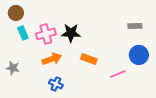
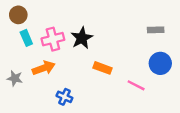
black star: (71, 33) -> (82, 38), turned -30
orange arrow: (52, 59) -> (44, 68), moved
pink line: (118, 74) -> (136, 85), turned 49

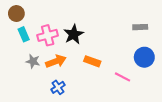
orange arrow: (44, 68) -> (56, 61), moved
gray star: (15, 78) -> (33, 61), moved
blue cross: (64, 97) -> (58, 87), turned 32

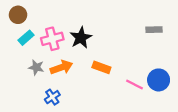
cyan rectangle: (24, 34) -> (26, 38), turned 72
blue circle: (144, 57) -> (159, 80), moved
blue cross: (58, 87) -> (52, 97), moved

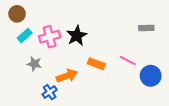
orange arrow: (61, 67) -> (67, 76), moved
pink line: (135, 85) -> (128, 61), moved

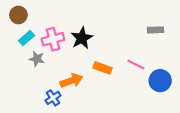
gray star: (34, 64) -> (37, 59), moved

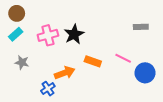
cyan rectangle: (26, 38) -> (16, 34), moved
gray star: (37, 59) -> (22, 62), moved

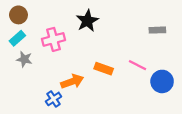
black star: (74, 34) -> (87, 21), moved
gray star: (22, 62) -> (24, 59), moved

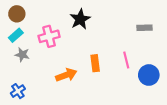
pink line: (138, 65) -> (126, 60), turned 49
orange rectangle: (104, 69) -> (95, 63), turned 63
blue cross: (54, 99) -> (18, 91), moved

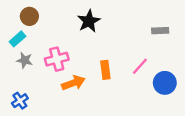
brown circle: (17, 14) -> (29, 16), moved
pink cross: (49, 36) -> (57, 59), moved
pink line: (126, 60) -> (140, 66), turned 56

